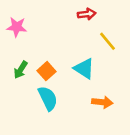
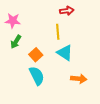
yellow line: (107, 41) -> (58, 32), moved, turned 35
green arrow: (21, 70) -> (16, 42), moved

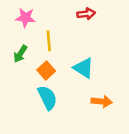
pink star: (13, 21) -> (25, 18), moved
yellow line: (58, 32) -> (49, 41), moved

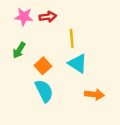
red arrow: (86, 14) -> (48, 17), moved
yellow line: (49, 41) -> (72, 38), moved

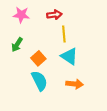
red arrow: (48, 17) -> (54, 15), moved
orange arrow: (94, 94) -> (75, 84), moved

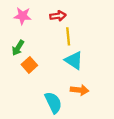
orange square: (38, 58) -> (29, 65), moved
cyan semicircle: (39, 81) -> (53, 103), moved

